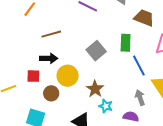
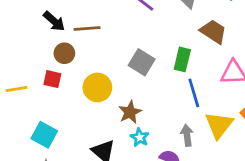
gray square: (96, 51) -> (142, 62), turned -30
black arrow: (49, 58) -> (54, 21), moved, turned 30
brown circle: (51, 93) -> (64, 53), moved

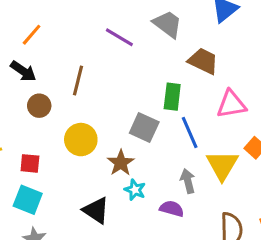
brown line: (87, 29) -> (78, 81), moved, turned -65
gray square: (142, 62) -> (144, 128), moved
red square: (52, 79) -> (30, 163), moved

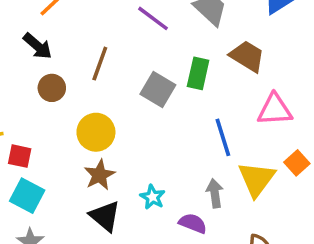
green rectangle: (172, 97) -> (198, 73), moved
gray square: (144, 128) -> (158, 90), moved
red square: (30, 163) -> (20, 156), moved
brown star: (121, 163) -> (99, 175), moved

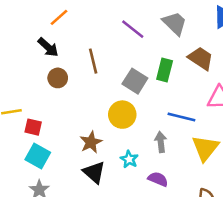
brown line: (100, 64) -> (93, 61), turned -35
yellow circle: (96, 132) -> (122, 115), moved
blue line: (223, 137) -> (181, 117), turned -60
gray arrow: (215, 193) -> (161, 142), moved

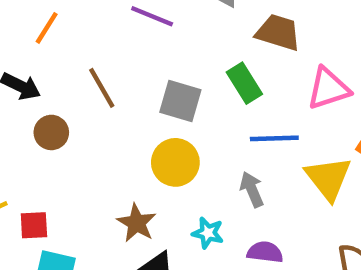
orange line: (59, 17) -> (47, 28), moved
green rectangle: (165, 70) -> (244, 83), moved, turned -30

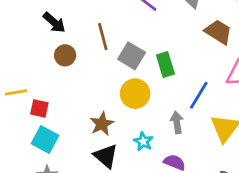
green rectangle: (244, 83) -> (165, 64), moved
gray square: (180, 101) -> (132, 56), moved
blue line: (274, 138) -> (199, 95), turned -72

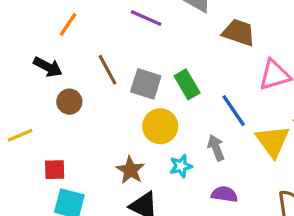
yellow line: (16, 92) -> (20, 135), moved
blue line: (199, 95) -> (234, 111), turned -52
cyan star: (143, 141) -> (181, 166), moved, turned -30

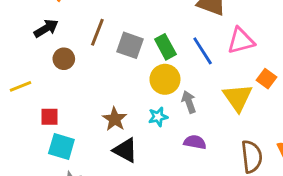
black arrow: (48, 67) -> (46, 28), turned -60
brown line: (108, 70) -> (97, 32), turned 48
blue line: (234, 111) -> (203, 51), moved
yellow circle: (160, 126) -> (165, 79), moved

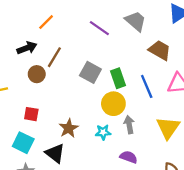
brown line: (97, 32) -> (54, 57), moved
red square: (49, 117) -> (31, 114), moved
black triangle: (125, 150) -> (55, 153), moved

